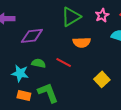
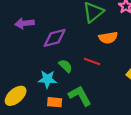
green semicircle: (39, 63) -> (66, 66), turned 40

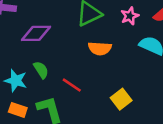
red line: (92, 62) -> (72, 85), moved

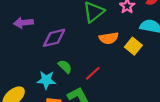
red line: (72, 85) -> (93, 73), turned -63
yellow square: (121, 99) -> (133, 46), moved

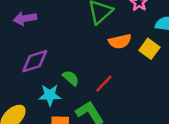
purple arrow: (23, 23) -> (25, 18), moved
purple diamond: (54, 38) -> (35, 61), moved

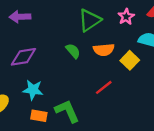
green semicircle: (71, 78) -> (73, 51), moved
red line: (104, 84) -> (104, 87), moved

